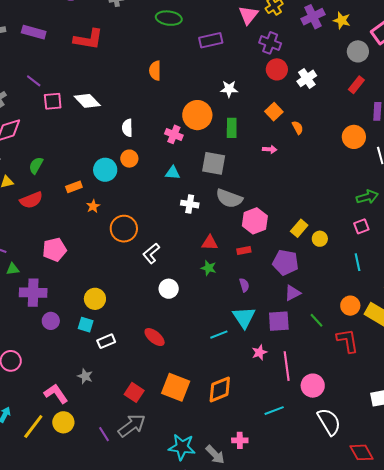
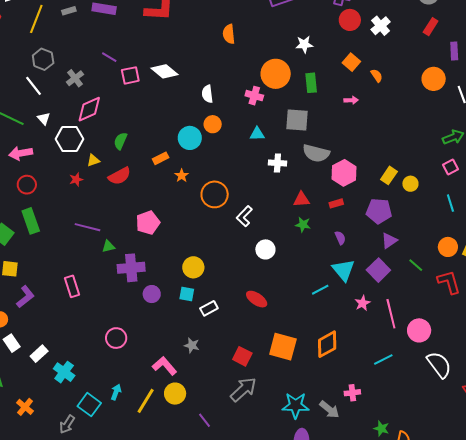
purple square: (279, 321) -> (378, 270), turned -35
purple line: (104, 434) -> (205, 420), moved

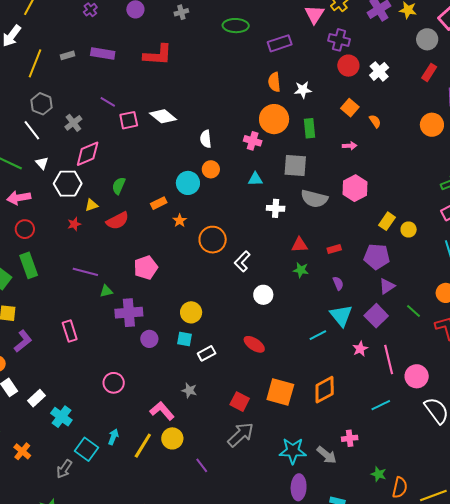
orange semicircle: (229, 34) -> (274, 82), moved
pink hexagon: (344, 173) -> (355, 188), moved

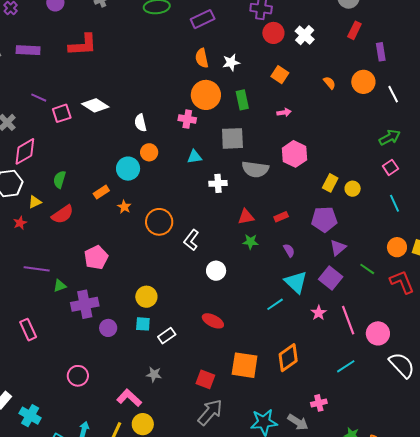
orange semicircle: (375, 121) -> (329, 83), moved

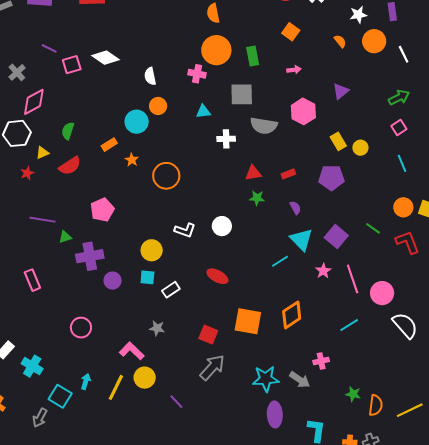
white star: (231, 62) -> (358, 15), moved
yellow rectangle: (330, 183) -> (338, 141), turned -60
white L-shape: (191, 240) -> (185, 230), moved, turned -110
purple triangle: (338, 248) -> (341, 91), moved

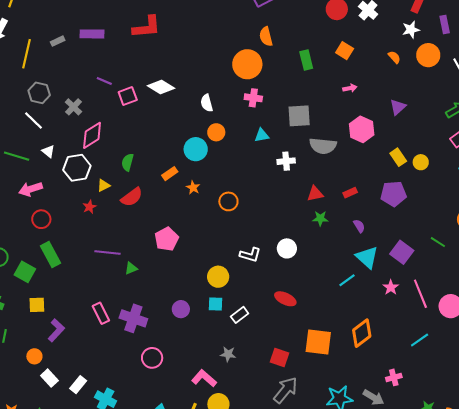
orange circle: (216, 50) -> (247, 64), moved
green rectangle: (253, 56) -> (306, 60), moved
orange circle: (166, 176) -> (228, 201), size x0.7
purple cross: (90, 256) -> (133, 318), moved, turned 32

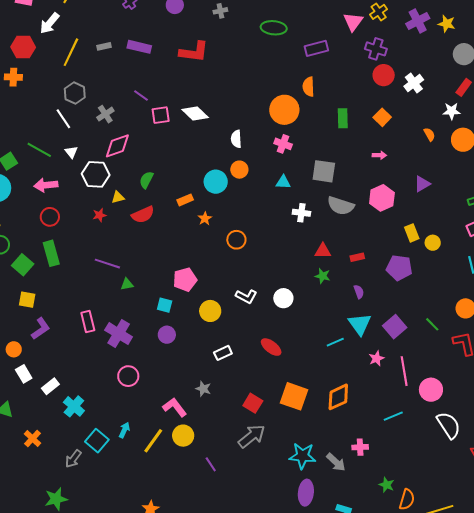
pink pentagon: (167, 239) -> (185, 280), moved
cyan square: (216, 304) -> (165, 305), moved

